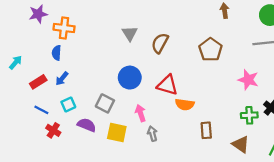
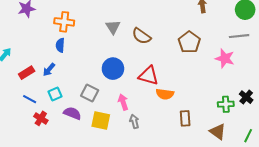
orange cross: (64, 28) -> (64, 22), moved
brown semicircle: (160, 43) -> (141, 36), turned -84
blue semicircle: (56, 53) -> (60, 45), moved
pink star: (248, 80) -> (225, 58), moved

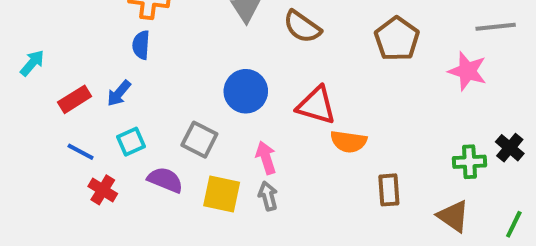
gray arrow: (134, 121) -> (268, 196), moved

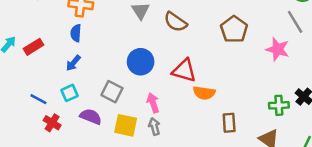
gray line: (496, 27) -> (295, 22), turned 65
blue arrow: (119, 93) -> (73, 63), moved
red rectangle: (75, 99) -> (33, 47), moved

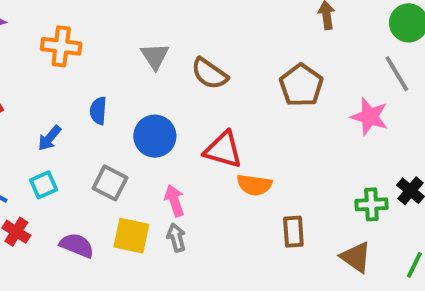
blue semicircle: (76, 33) -> (98, 111), moved
purple semicircle: (91, 117) -> (77, 245), moved

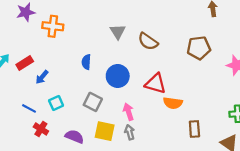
orange cross: (61, 46) -> (53, 26), moved
brown pentagon: (301, 85) -> (199, 48), turned 30
blue arrow: (49, 138) -> (42, 77), moved

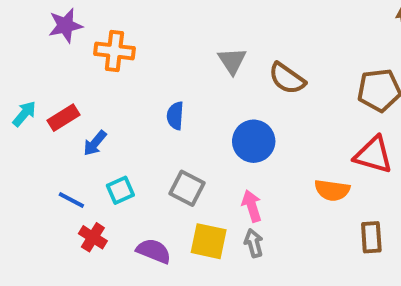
blue circle: (118, 76) -> (254, 141), moved
red triangle: (156, 84) -> (373, 155), moved

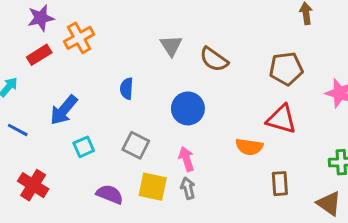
orange cross: (114, 51) -> (79, 38), turned -36
red rectangle: (63, 118) -> (39, 55), moved
blue arrow: (95, 143) -> (64, 110), size x1.5
blue line: (71, 200) -> (18, 130), moved
red cross: (93, 237) -> (33, 185), moved, size x1.4

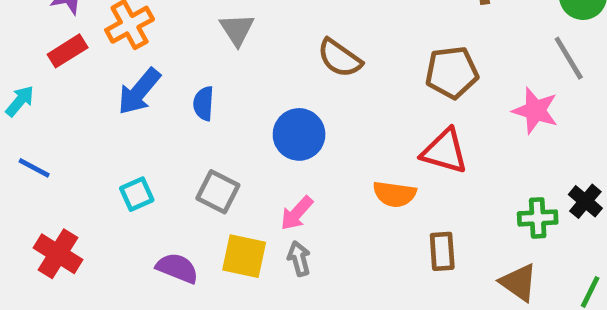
gray triangle: (171, 46) -> (237, 29), moved
blue arrow: (64, 110) -> (139, 91), moved
pink arrow: (186, 159) -> (297, 213), turned -120

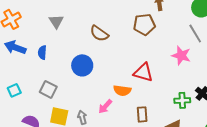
brown pentagon: (452, 72) -> (144, 24), moved
blue arrow: (139, 91) -> (15, 47), turned 70
pink arrow: (297, 213) -> (105, 106), moved

